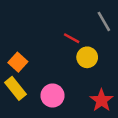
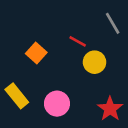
orange square: (18, 62) -> (36, 53), moved

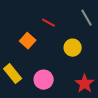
red line: (78, 41) -> (49, 23), moved

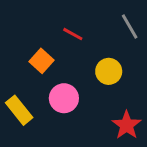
pink circle: (44, 80) -> (64, 98), moved

